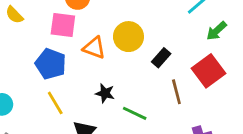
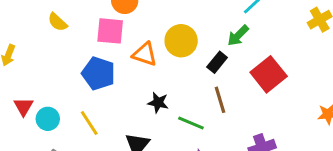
green arrow: (217, 31) -> (238, 35), moved
brown line: (176, 92) -> (220, 100), moved
yellow line: (55, 103) -> (89, 123), moved

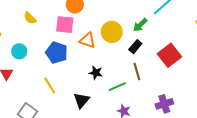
green arrow: (238, 35) -> (140, 25), moved
cyan circle: (48, 119) -> (19, 51), moved
green line: (191, 123) -> (117, 87), turned -48

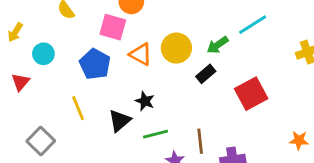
brown line: (137, 72) -> (200, 141), moved
green line: (117, 87) -> (155, 134), moved
black triangle: (82, 100) -> (120, 121), moved

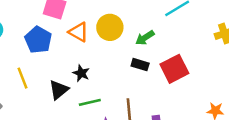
green arrow: (217, 45) -> (145, 38), moved
black rectangle: (206, 74) -> (140, 65), moved, turned 56

